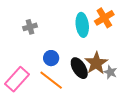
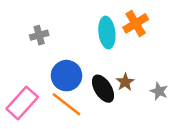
blue circle: (51, 58) -> (66, 76), size x1.5
brown star: (96, 63) -> (125, 82), size x0.6
gray star: (110, 72) -> (159, 91), moved

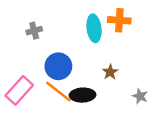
orange cross: (136, 23) -> (119, 20), turned 35
black ellipse: (103, 89) -> (83, 95), moved, turned -60
gray star: (159, 91) -> (140, 96), moved

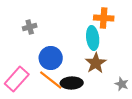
cyan ellipse: (94, 28) -> (93, 38), moved
brown star: (110, 72) -> (96, 63), size x1.5

